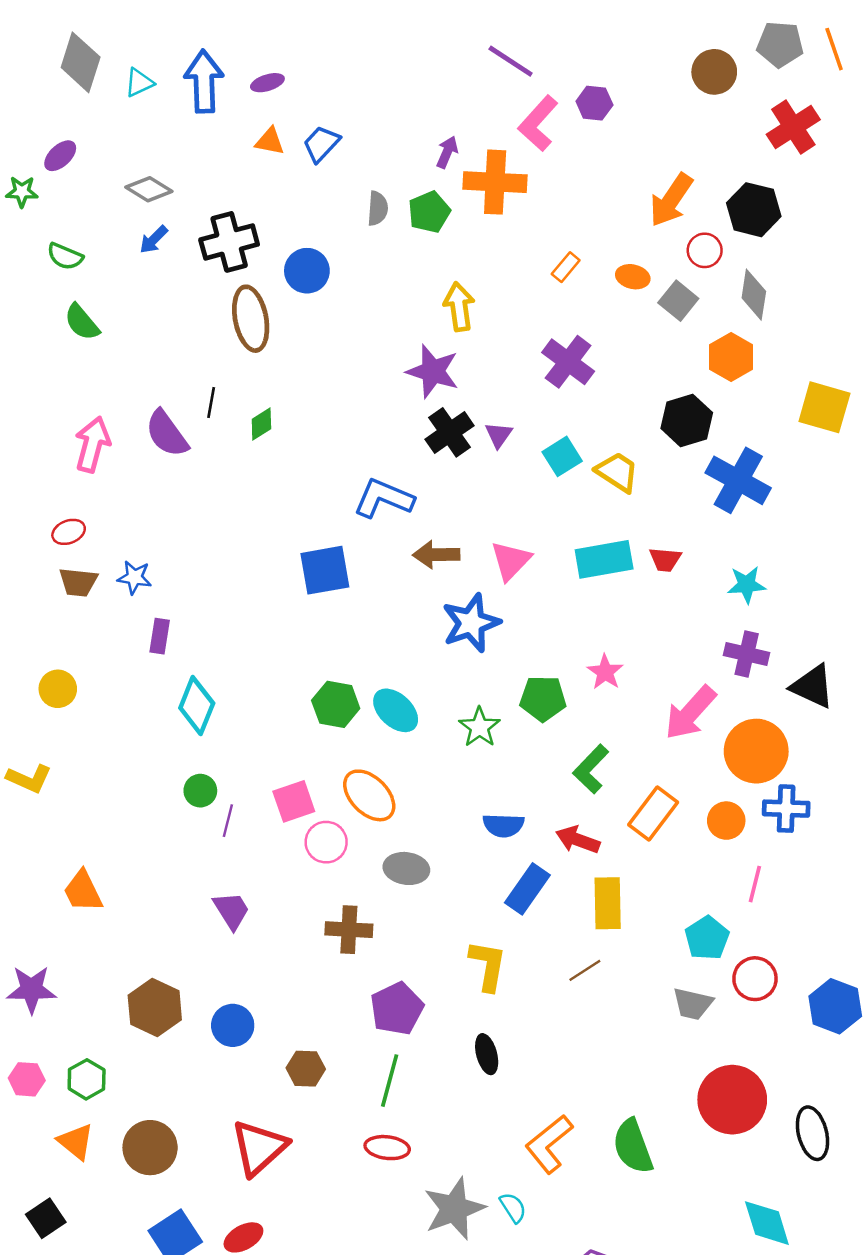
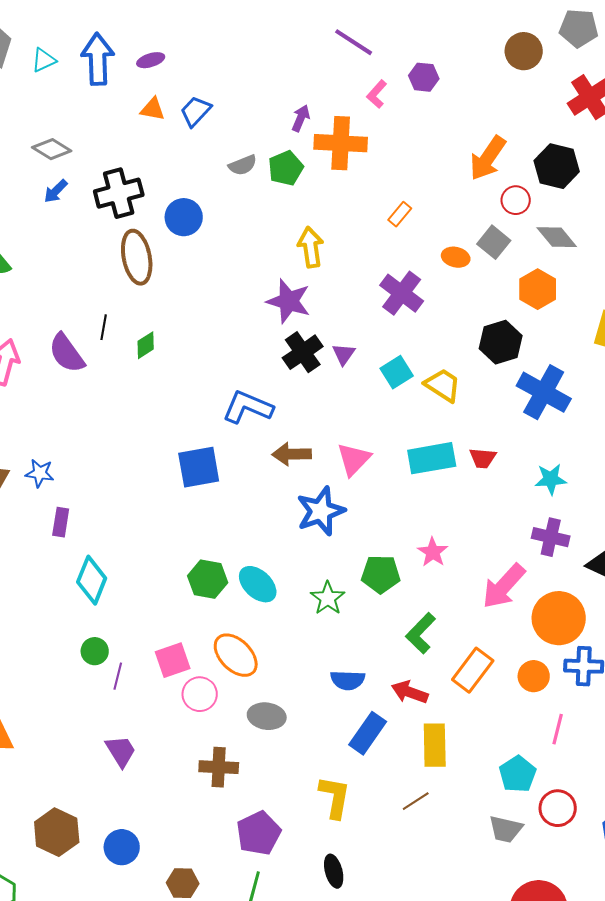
pink L-shape: (538, 123) -> (377, 94), size x0.6
gray semicircle: (378, 208) -> (243, 165), turned 64
orange ellipse: (633, 277) -> (456, 257), moved
gray diamond: (754, 295) -> (557, 237), turned -48

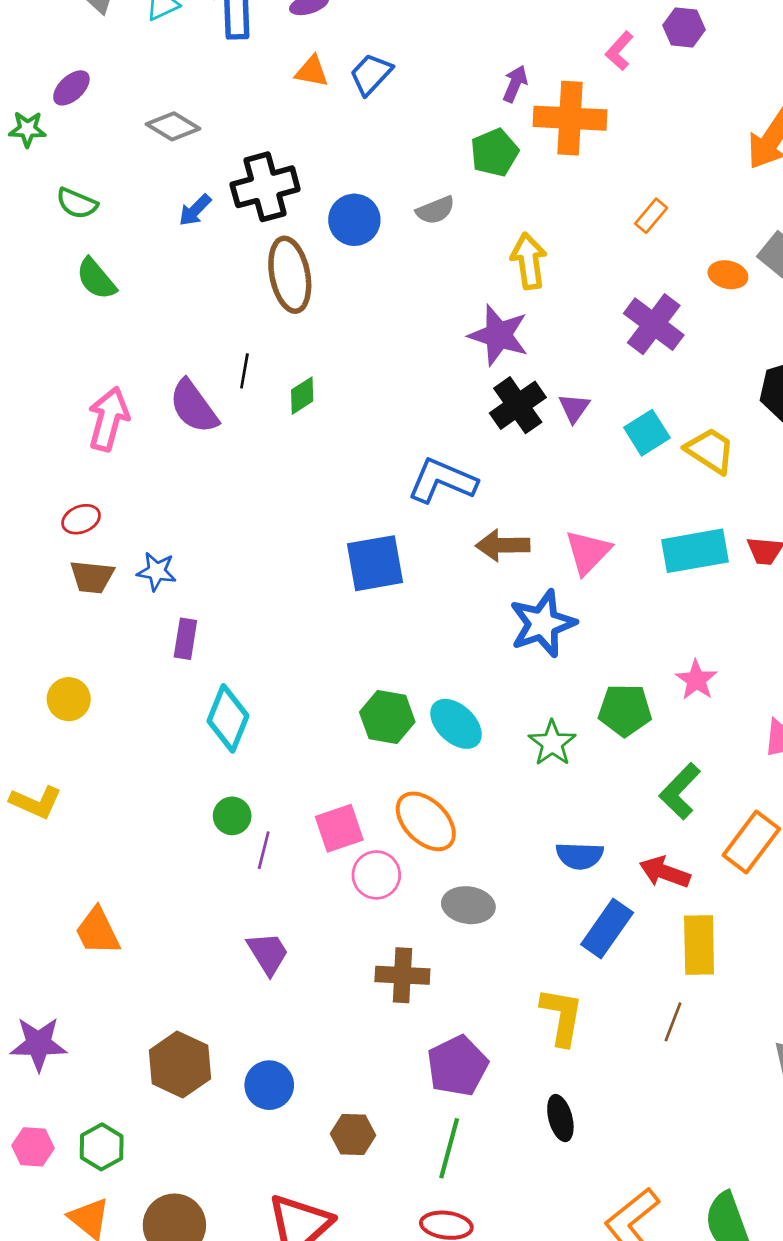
gray semicircle: (243, 165) -> (435, 210), moved
blue arrow: (56, 191) -> (195, 210), moved
brown line: (416, 801) -> (673, 1022), turned -36

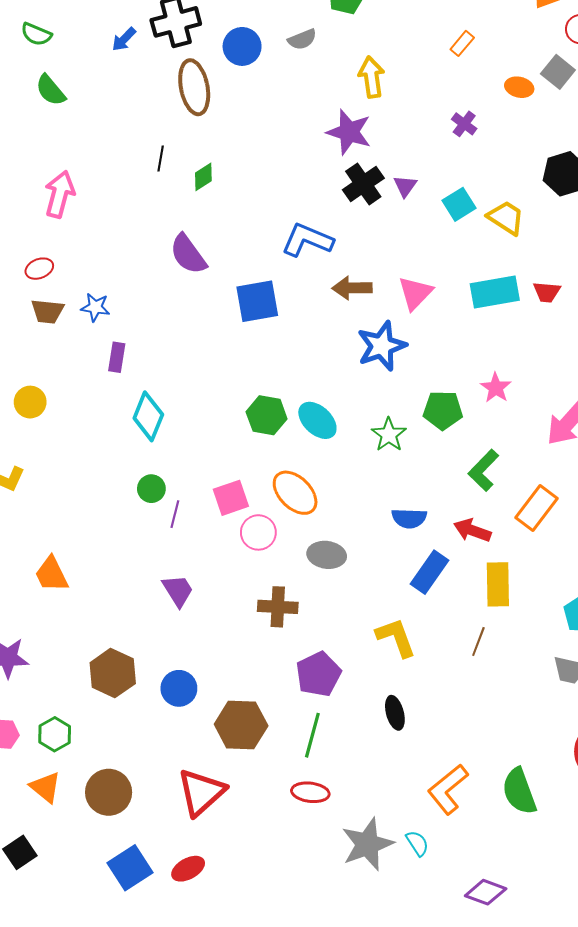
purple cross: (654, 324) -> (464, 124), size x0.6
purple semicircle: (194, 407) -> (188, 254), moved
yellow L-shape: (562, 1016) -> (396, 637), turned -30
brown hexagon: (353, 1135) -> (241, 725), size x1.6

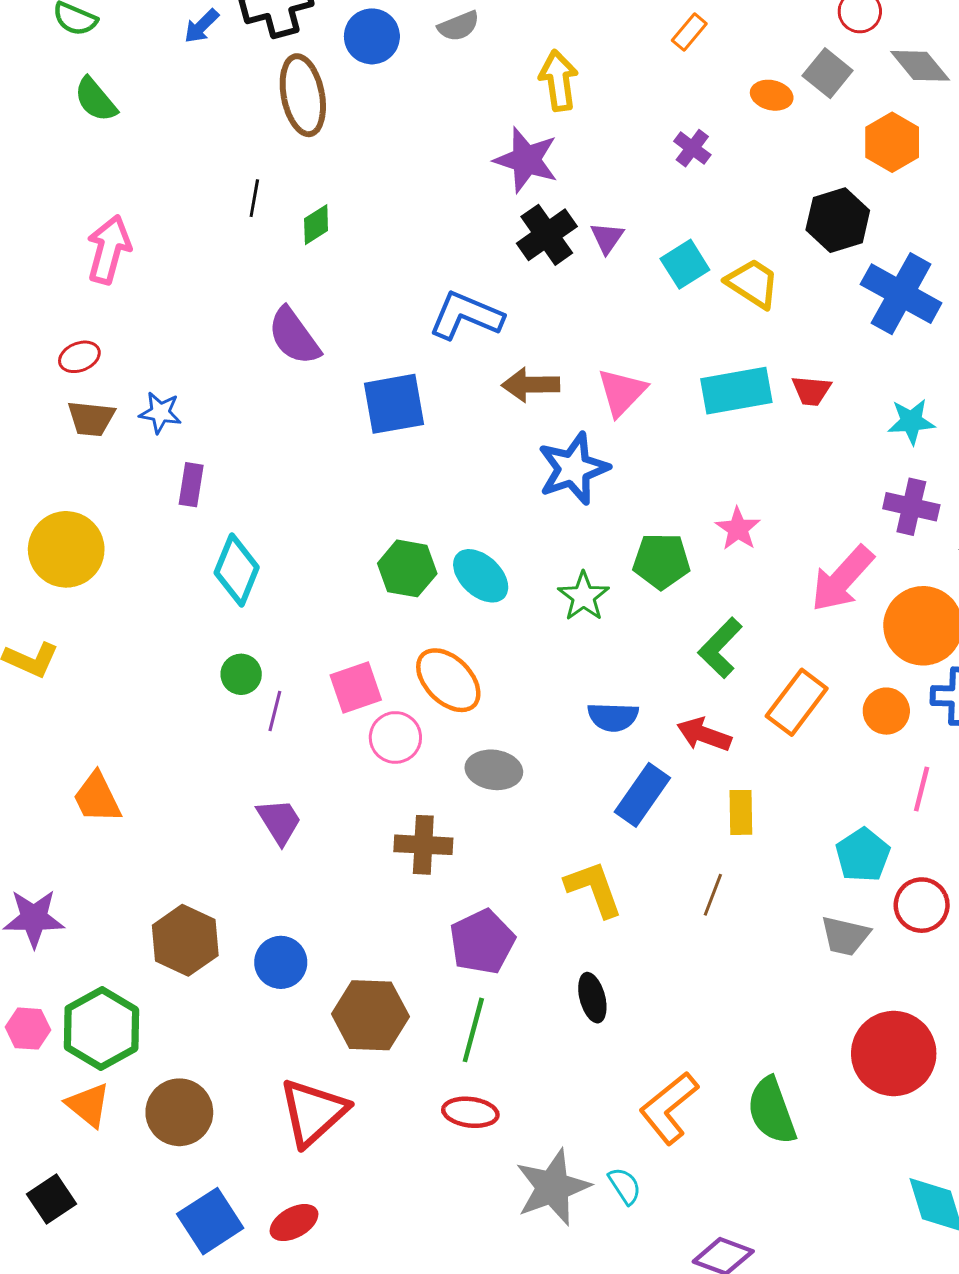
yellow circle: (30, 402) -> (66, 549), size x1.6
yellow rectangle: (498, 584) -> (741, 812), size x0.7
green hexagon: (55, 734) -> (101, 1029), size x1.6

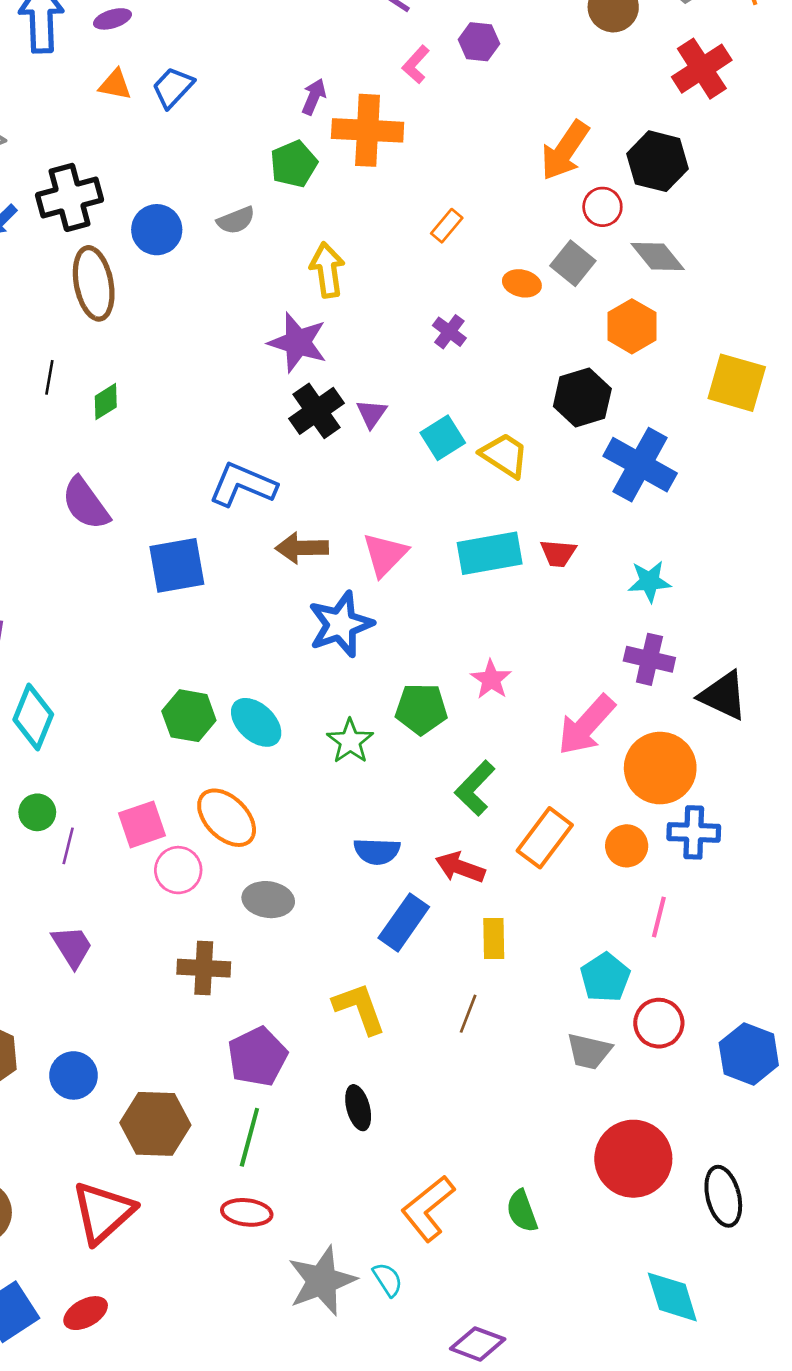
green semicircle: (772, 1111) -> (522, 1211), size x0.7

